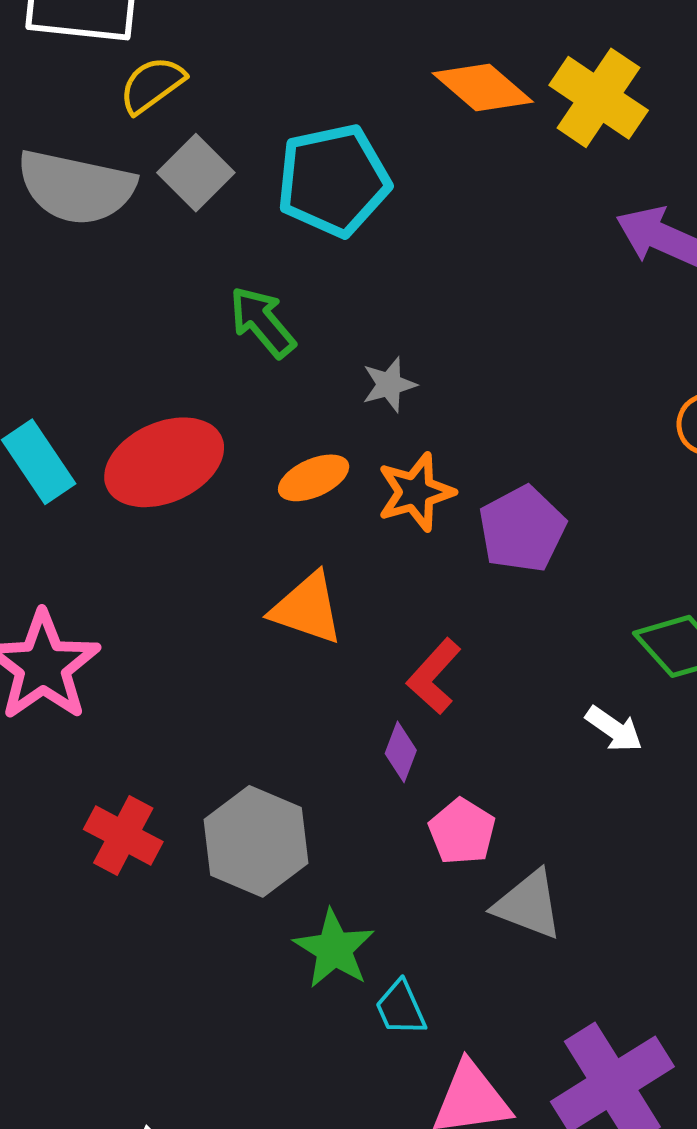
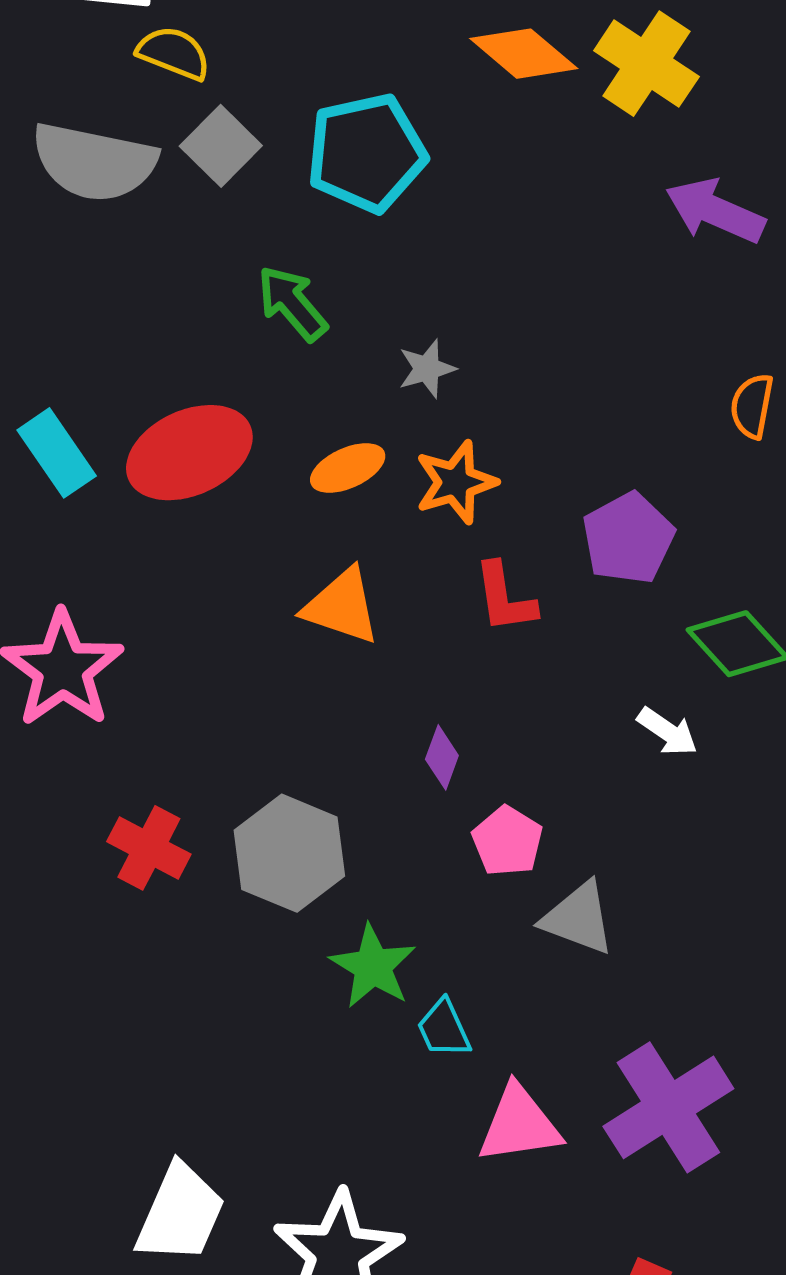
yellow semicircle: (152, 85) -> (174, 53), turned 58
purple pentagon: (522, 529) -> (628, 538), moved
red L-shape: (434, 676) -> (505, 598), moved, turned -50

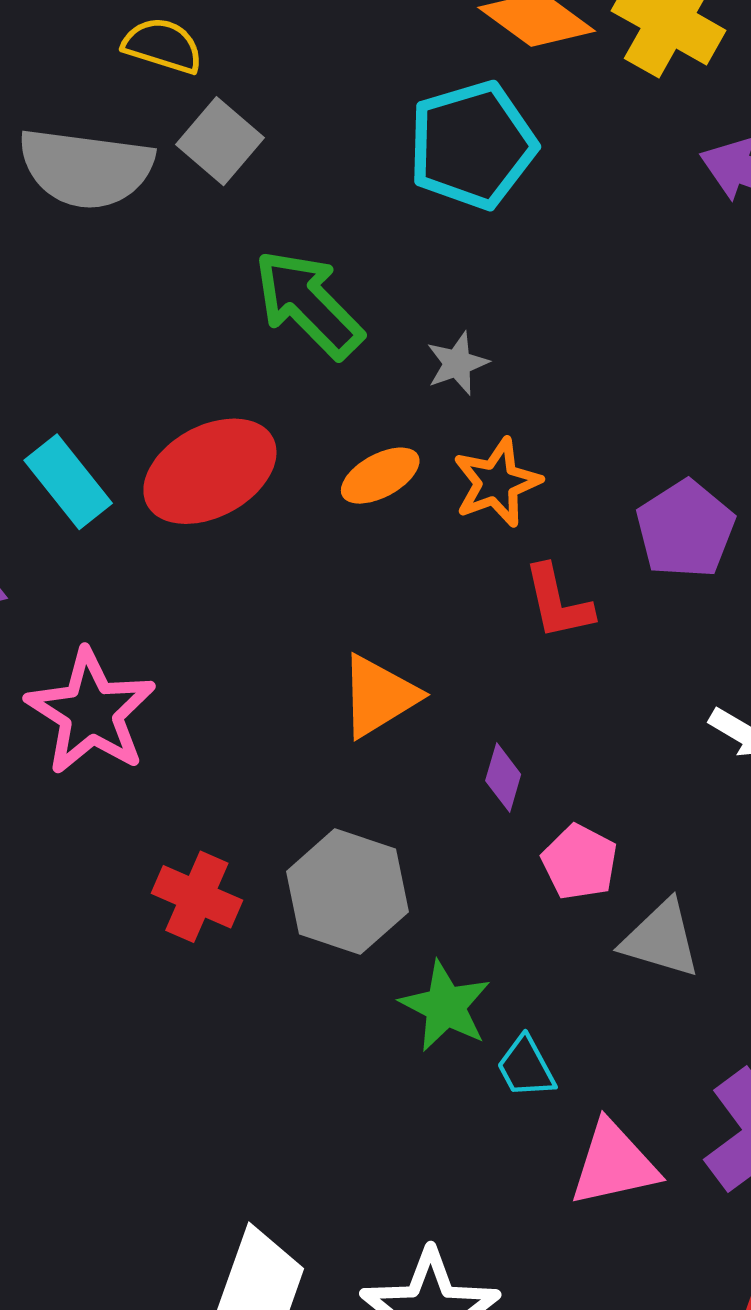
cyan pentagon: (366, 153) -> (472, 145), moved
green arrow: (292, 303) -> (308, 304), size x1.4
orange triangle: (342, 606) -> (379, 696), moved, turned -46

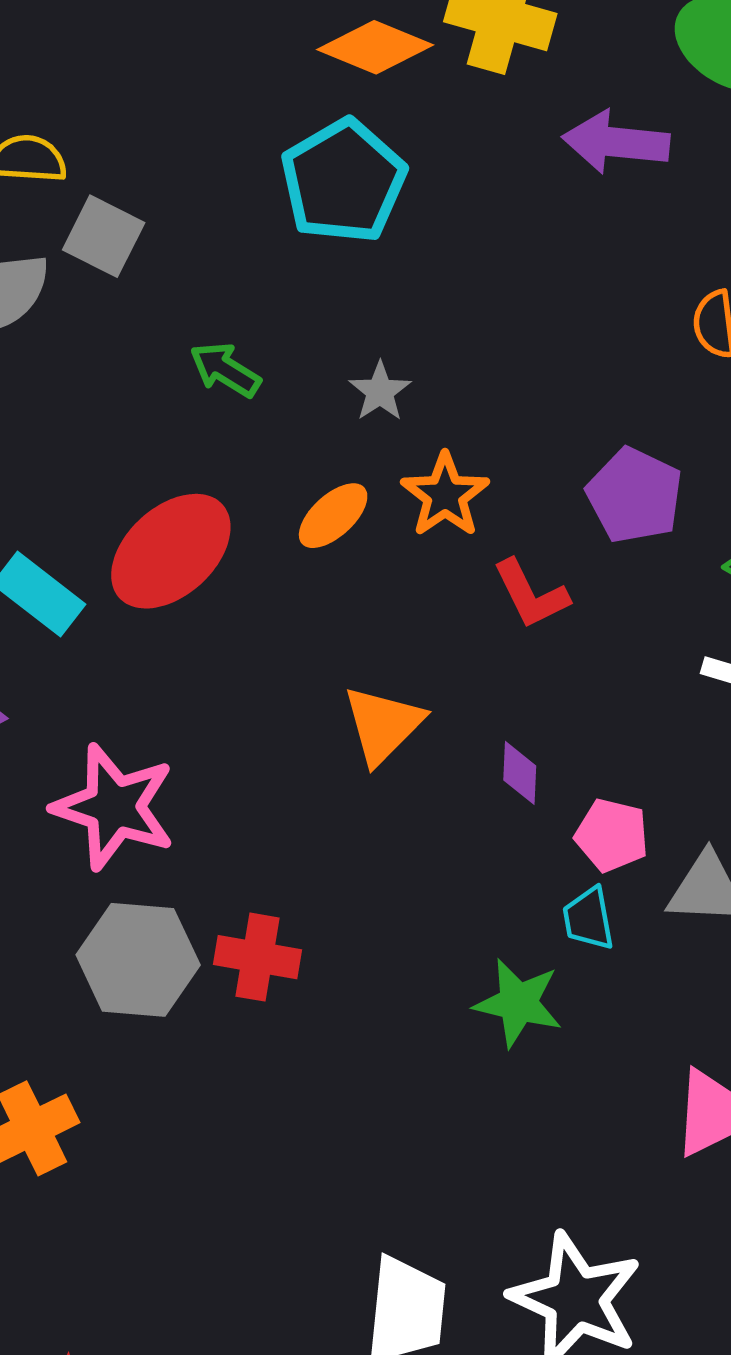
green arrow: (308, 304) -> (225, 370), size x0.6
gray hexagon: (347, 892) -> (138, 960), moved
cyan trapezoid: (526, 1067) -> (588, 919), moved, turned 32

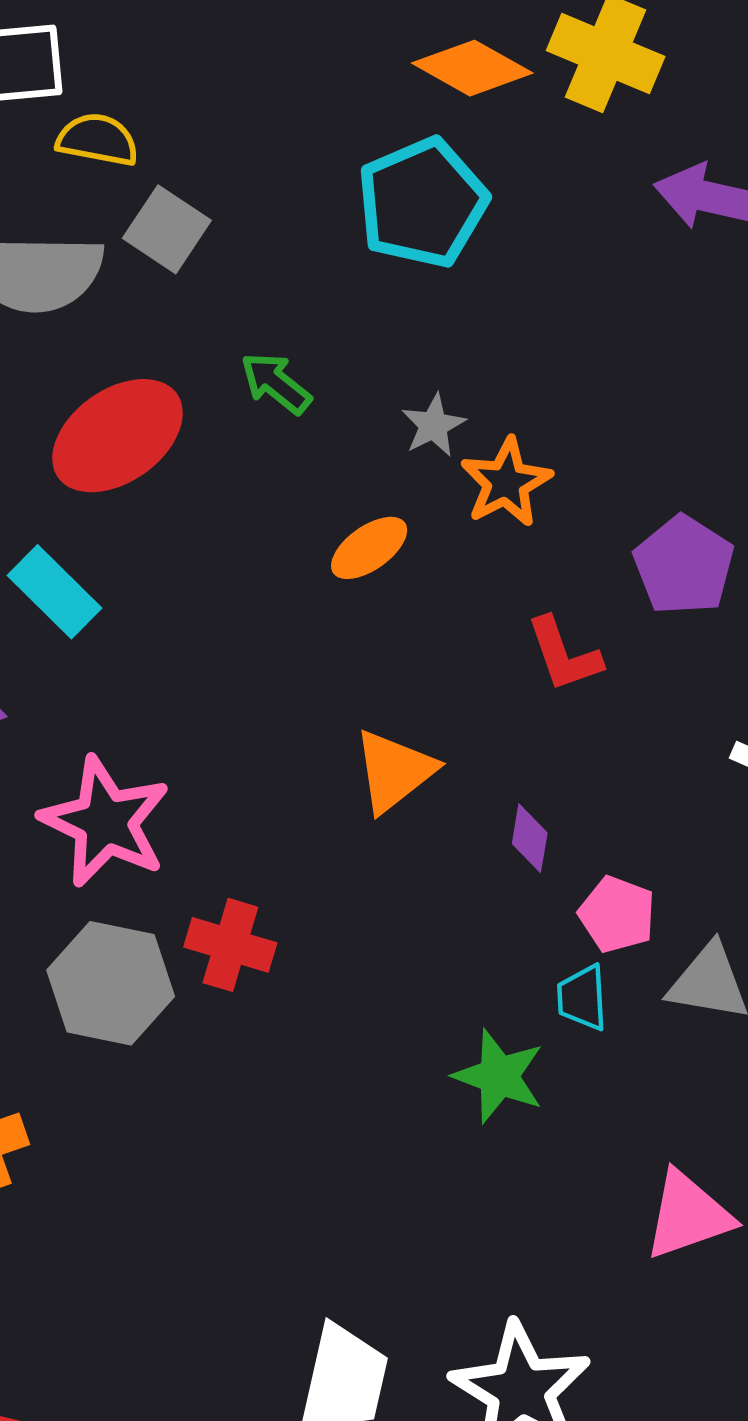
orange star: (445, 495) -> (506, 482), moved
red ellipse: (171, 551) -> (118, 436), moved
red cross: (257, 957) -> (230, 945), moved

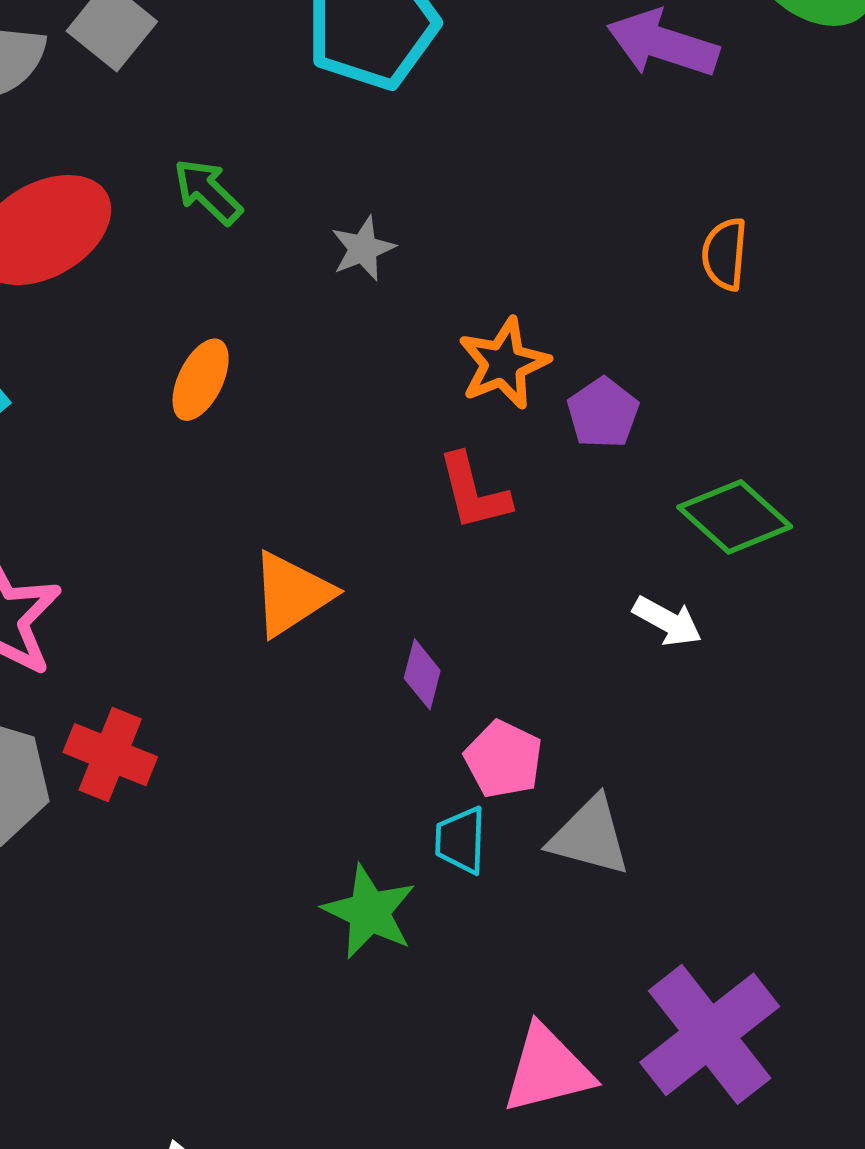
orange star: (506, 482) -> (504, 363), moved
orange ellipse: (369, 548) -> (201, 380), moved, turned -34
purple pentagon: (684, 565) -> (603, 413), size x0.7

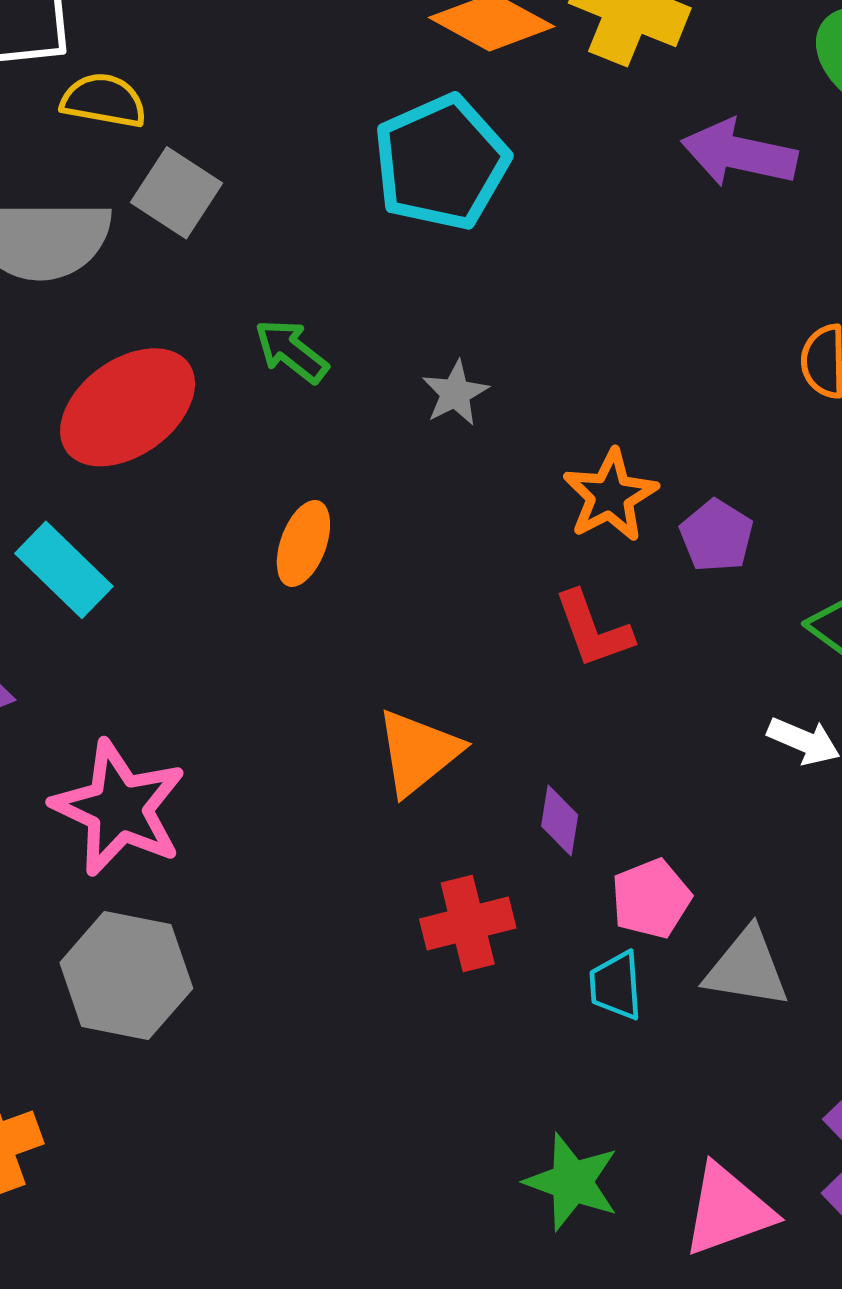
red cross: (110, 755) -> (468, 923), moved, turned -30
pink pentagon: (503, 759) -> (651, 899), turned 30
green star: (369, 912) -> (572, 1182), moved

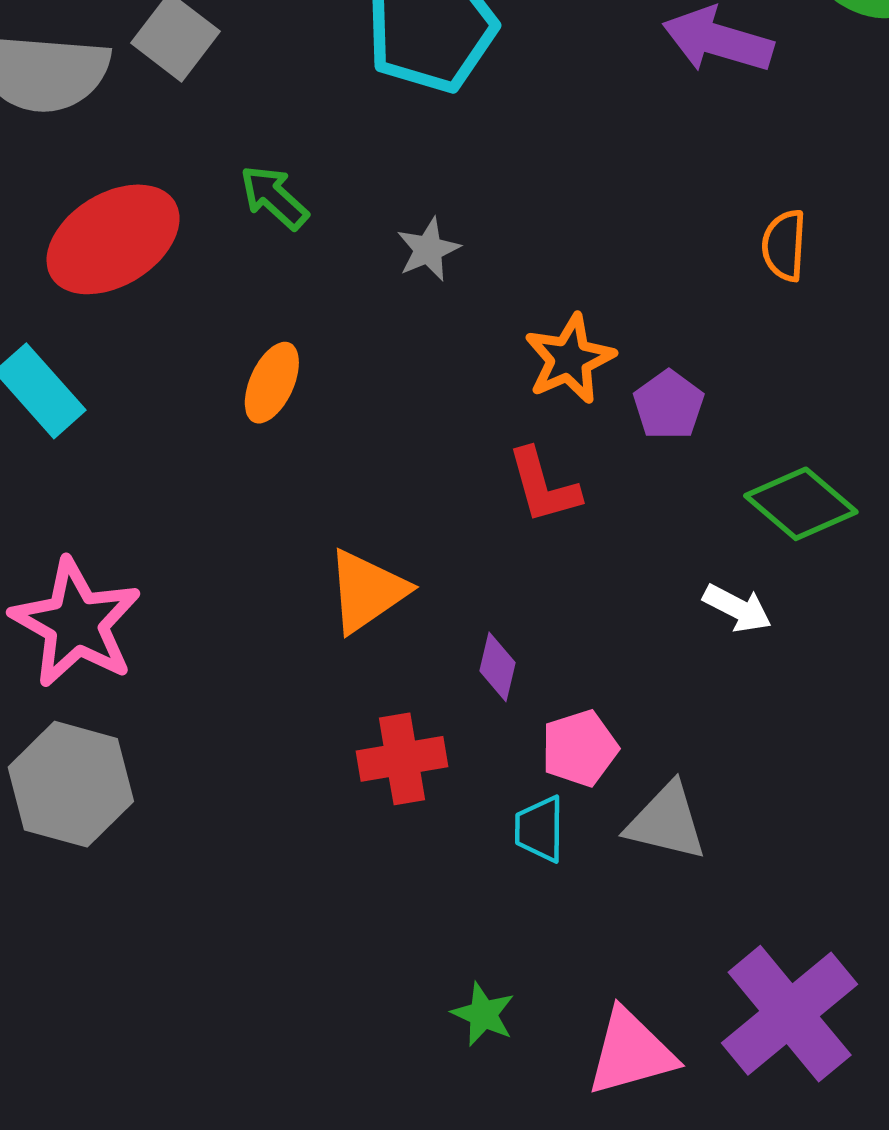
green star: (572, 1182) -> (483, 1014), size x0.7

